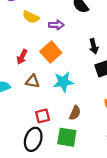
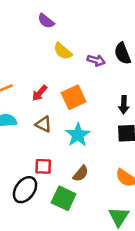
purple arrow: (56, 25) -> (96, 60), moved
cyan star: (63, 82) -> (78, 135), turned 30

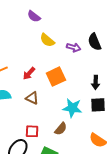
cyan star: (78, 135) -> (72, 108), moved, turned -30
brown semicircle: (81, 174) -> (61, 129), moved

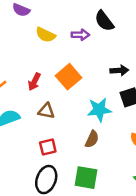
black arrow: (96, 82) -> (119, 70), turned -80
red square: (32, 131) -> (48, 147), moved

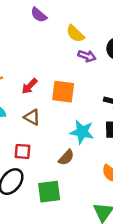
yellow semicircle: (46, 35) -> (75, 34), moved
orange square: (69, 77) -> (63, 92), turned 30
green square: (86, 178) -> (49, 192), turned -35

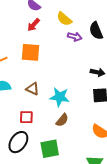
red arrow: (29, 86) -> (34, 25), moved
orange square: (63, 92) -> (30, 52), moved
cyan star: (82, 132) -> (60, 97), moved

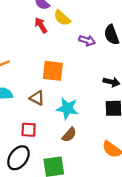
yellow semicircle: (64, 19) -> (62, 18), moved
red arrow: (34, 25) -> (41, 25), turned 104
orange square: (30, 52) -> (53, 71), moved

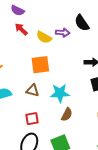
yellow semicircle: (62, 18) -> (44, 37), moved

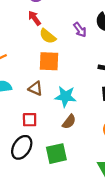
purple arrow: (63, 33) -> (80, 30), turned 40
yellow semicircle: (44, 37) -> (48, 36), moved

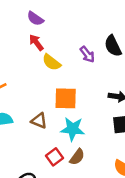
orange square: (49, 61) -> (66, 98), moved
red square: (30, 120) -> (55, 157), moved, turned -35

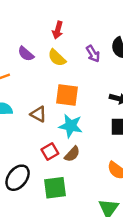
purple semicircle: (35, 19) -> (26, 54), moved
red arrow: (36, 43) -> (58, 30), moved, turned -133

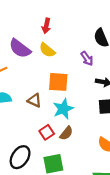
purple semicircle: (26, 54) -> (20, 48), size x1.5
purple arrow: (93, 54) -> (87, 58), moved
cyan star: (71, 126) -> (63, 109), turned -30

